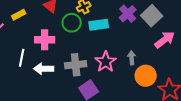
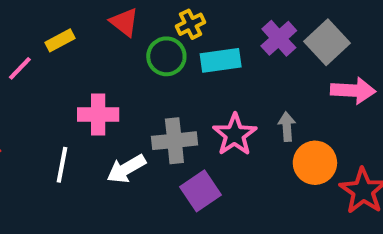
pink cross: (45, 40) -> (98, 115), moved
pink arrow: (165, 40) -> (353, 90), turned 40
white line: (22, 58) -> (62, 165), moved
white arrow: (44, 69) -> (126, 169), moved, turned -30

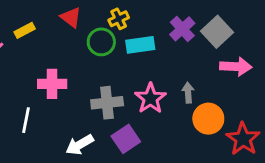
white arrow: (126, 169) -> (80, 145), moved

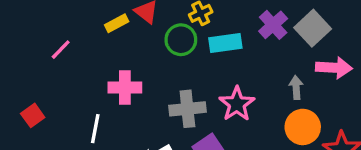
yellow rectangle: (25, 30) -> (117, 23), moved
gray arrow: (188, 93) -> (296, 87), moved

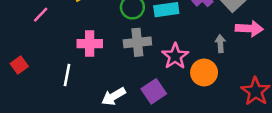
gray cross: (187, 109) -> (137, 42), moved
orange circle: (303, 127) -> (204, 72), moved

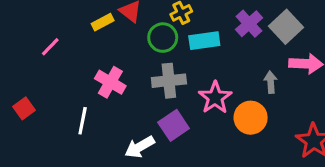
pink cross: (90, 44) -> (110, 82), turned 30
purple square: (154, 91) -> (174, 125), moved

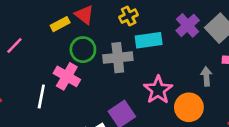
green circle: (163, 38) -> (83, 50), moved
gray cross: (169, 81) -> (118, 58), moved
white line: (83, 121) -> (41, 97), moved

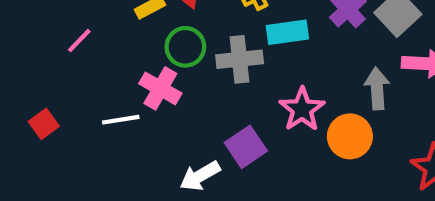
gray arrow: (206, 76) -> (377, 88), size x1.4
white line: (41, 97) -> (121, 120), turned 70

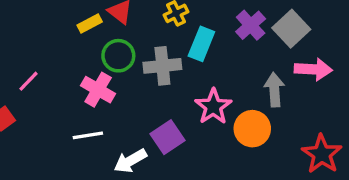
cyan rectangle: (287, 32) -> (201, 44), turned -60
pink line: (79, 41) -> (29, 81), moved
white line: (121, 120) -> (88, 135), moved

